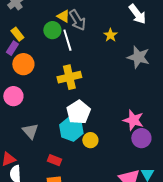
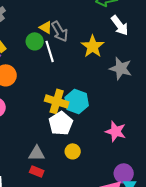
yellow star: (110, 35) -> (93, 46), size x1.6
yellow cross: (69, 77) -> (57, 101), moved, turned 30
cyan hexagon: (71, 129) -> (77, 101), moved
gray triangle: (30, 131) -> (37, 153), moved, turned -48
purple circle: (141, 138) -> (124, 173), moved

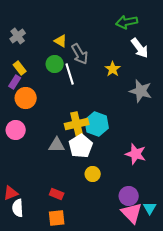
yellow triangle: (46, 27) -> (61, 41), moved
yellow star: (93, 46) -> (113, 69), size x0.7
yellow cross: (57, 101) -> (77, 124), turned -30
gray triangle: (37, 153) -> (57, 145), moved
purple circle: (124, 173) -> (129, 196), moved

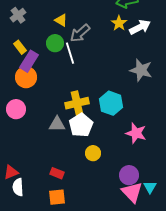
white arrow: (140, 48) -> (140, 27), turned -80
gray arrow: (80, 54) -> (80, 33), turned 80
yellow star: (113, 69) -> (119, 23), moved
purple rectangle: (15, 82) -> (29, 61), moved, size x1.5
cyan hexagon: (97, 124) -> (111, 103), moved

